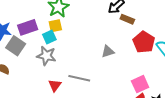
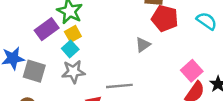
purple rectangle: (28, 27) -> (47, 29), moved
red pentagon: (144, 42) -> (165, 18), moved

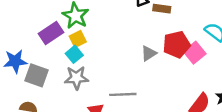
red pentagon: (165, 18) -> (176, 44), moved, turned -30
pink square: (192, 71) -> (195, 53), moved

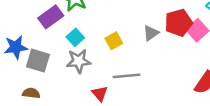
yellow square: (78, 39) -> (114, 41), moved

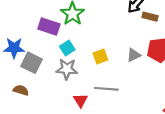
purple rectangle: (51, 17) -> (49, 26), turned 45

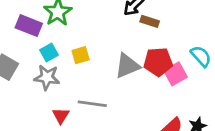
gray triangle: (134, 55) -> (127, 66), size x1.5
yellow square: (100, 56) -> (81, 55), moved

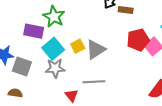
cyan square: (49, 52) -> (53, 49), size x1.5
gray triangle: (127, 66) -> (96, 49), moved

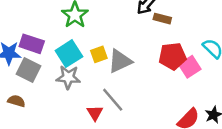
purple rectangle: (34, 31) -> (32, 44), moved
gray line: (94, 82) -> (113, 100), turned 45
red triangle: (71, 95) -> (95, 113), moved

